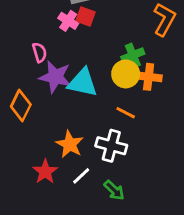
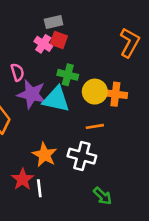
green cross: (133, 55) -> (68, 75), moved, turned 36
orange line: (126, 113) -> (95, 126), turned -36
white line: (81, 176) -> (39, 188), moved, turned -54
green arrow: (114, 190) -> (103, 196), moved

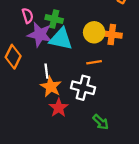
green cross: (68, 75) -> (54, 19), moved
red star: (23, 179) -> (59, 108), moved
white line: (39, 188) -> (46, 71), moved

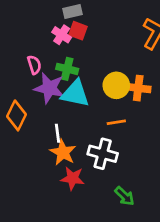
red star: (59, 108) -> (73, 178), turned -30

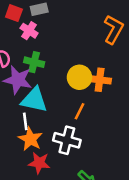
red square: (78, 31) -> (14, 13), moved
cyan triangle: (75, 94) -> (34, 100), moved
orange line: (116, 122) -> (79, 111), turned -54

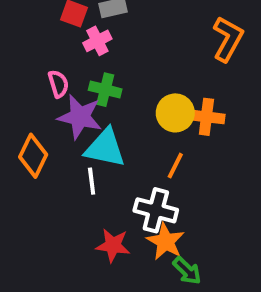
pink cross: (29, 31) -> (97, 41), turned 30
orange star: (30, 139) -> (166, 241), moved

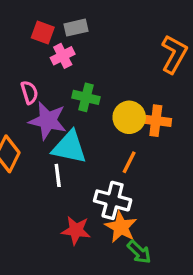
green cross: (105, 90) -> (86, 97), moved

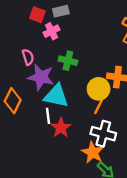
yellow circle: (129, 117) -> (99, 89), moved
white cross: (113, 200) -> (103, 134), moved
red star: (76, 230) -> (61, 128), moved, turned 30

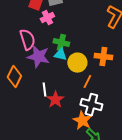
pink semicircle: (28, 57) -> (27, 40), size x1.5
yellow circle: (99, 89) -> (77, 63), moved
cyan triangle: (56, 96) -> (60, 55), moved, size x0.6

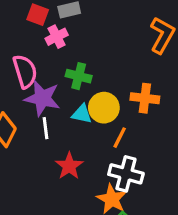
cyan triangle: (60, 55) -> (82, 114), moved
white line: (44, 90) -> (46, 128), moved

